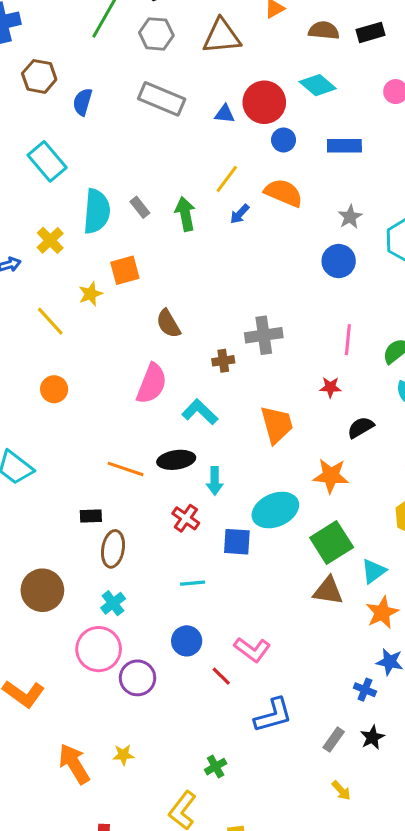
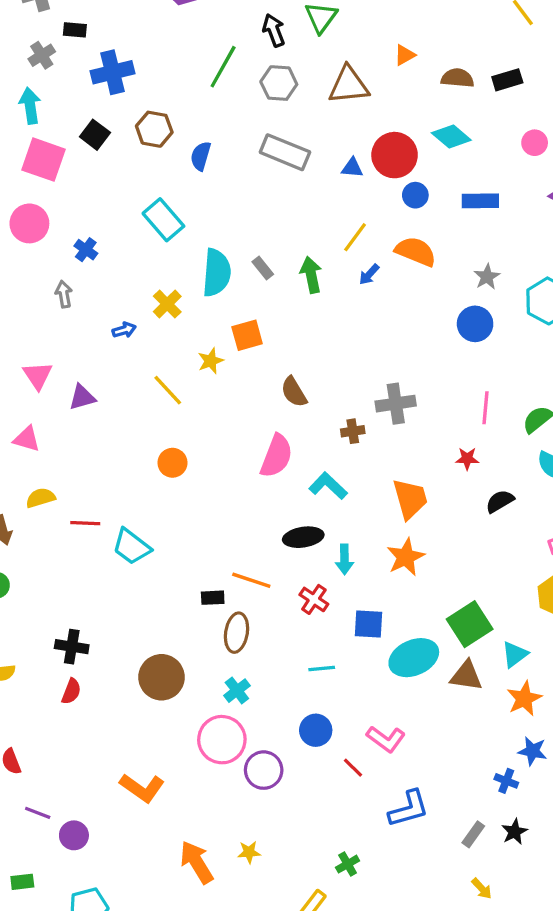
orange line: (125, 469) -> (251, 580), moved
orange star: (331, 476) -> (406, 557), moved, turned -30
cyan ellipse: (275, 510) -> (414, 658), moved

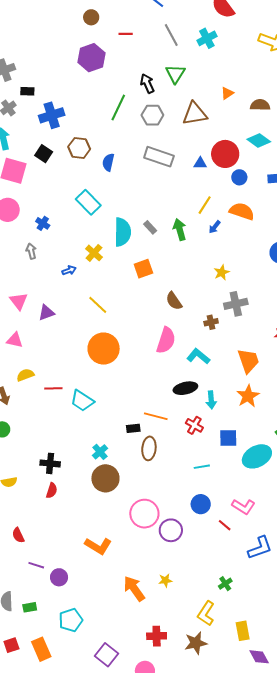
yellow star: (211, 361) -> (222, 272), moved
orange circle: (172, 463) -> (104, 349), size x1.8
cyan cross: (237, 691) -> (100, 452), moved

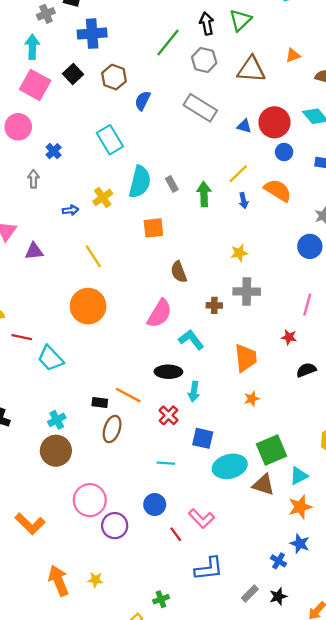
blue arrow: (215, 227) -> (243, 201), turned -64
orange star: (248, 396) -> (252, 399), moved, size x0.6

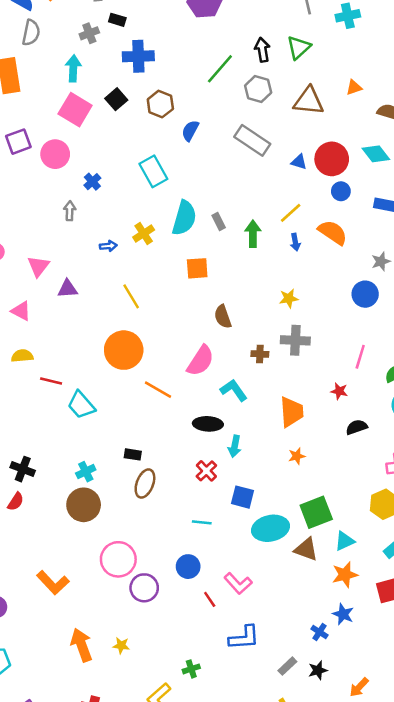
orange line: (128, 395) -> (158, 390), moved

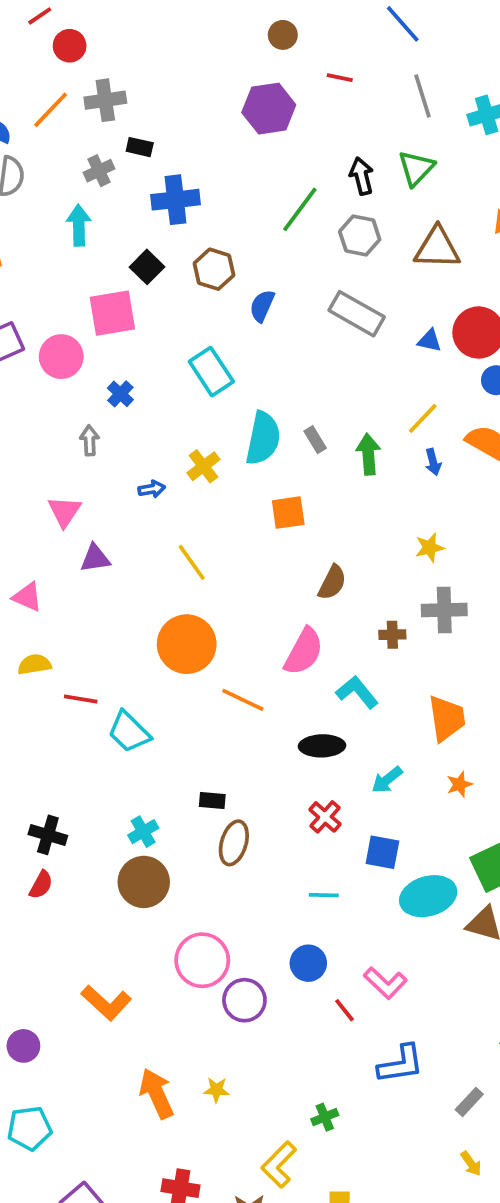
pink square: (75, 110) -> (112, 313), moved, turned -36
pink triangle: (38, 266) -> (65, 512), moved
brown semicircle: (223, 317) -> (332, 582), turned -130
cyan arrow: (235, 446) -> (387, 780), moved, turned 45

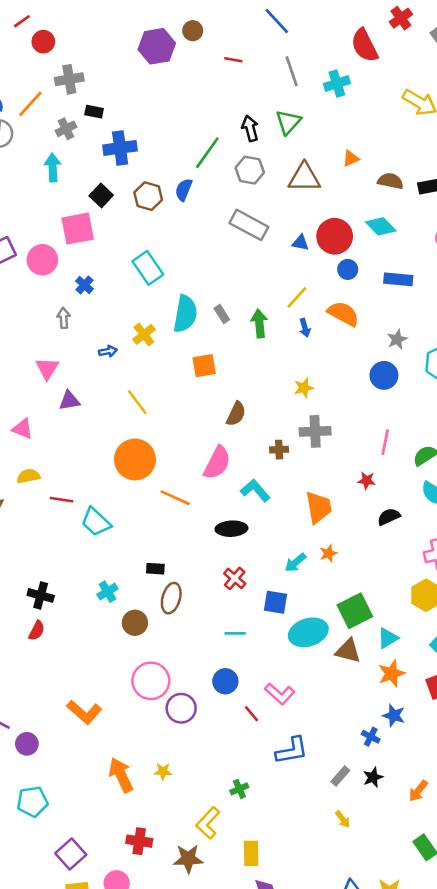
purple hexagon: (269, 109) -> (157, 46), moved
orange line: (51, 110) -> (30, 104), moved
blue semicircle: (262, 306) -> (184, 190), moved
cyan arrow: (387, 780) -> (295, 563), moved
brown circle: (144, 882) -> (135, 623), moved, size x0.7

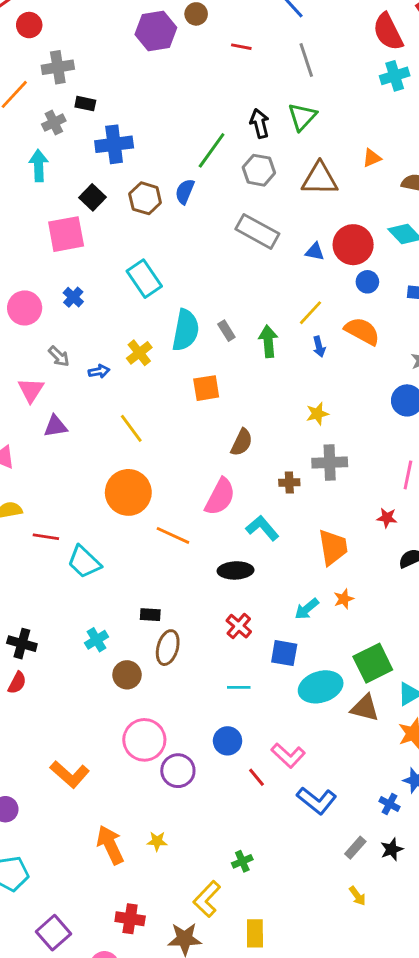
cyan cross: (337, 84) -> (395, 76), moved
pink circle: (42, 260) -> (25, 308), moved
gray arrow: (64, 318) -> (59, 356), moved, turned 138
blue L-shape: (292, 751) -> (317, 801), moved, turned 48

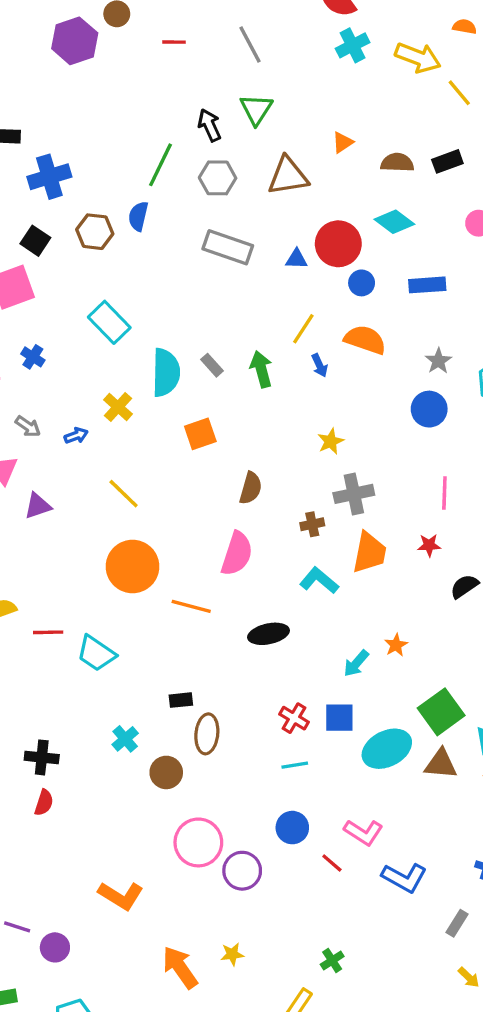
cyan L-shape: (262, 528) -> (319, 581), moved
orange trapezoid: (333, 547) -> (369, 553), moved, turned 30
red cross: (239, 626) -> (294, 718), moved

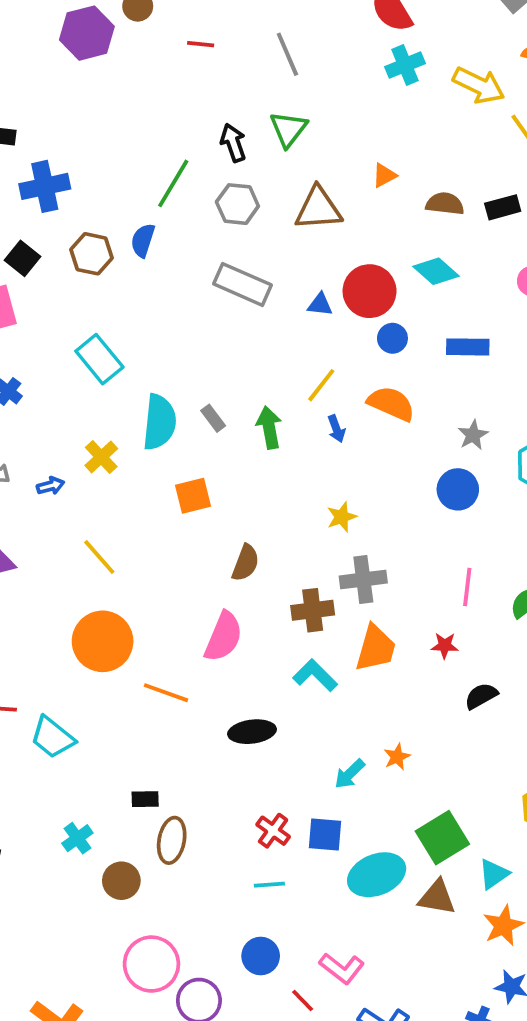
brown cross: (312, 524) -> (313, 610), size x1.5

